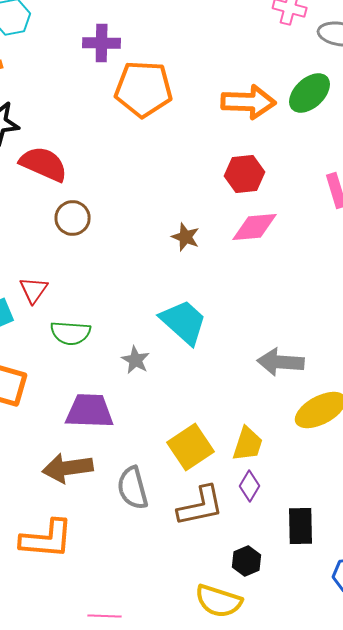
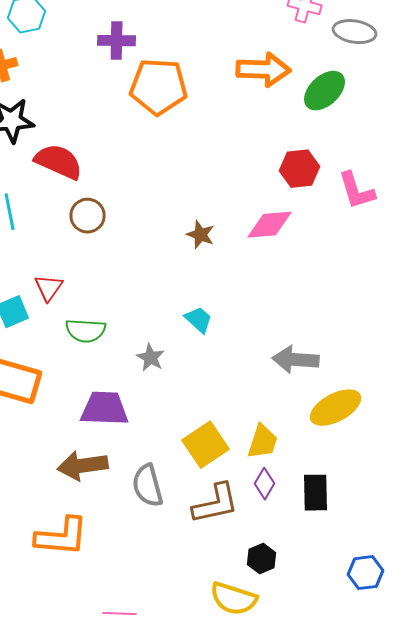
orange arrow: (249, 102) -> (264, 70), moved
red hexagon: (245, 174) -> (300, 169), moved
cyan trapezoid: (184, 322) -> (199, 320), size x0.6
black rectangle: (301, 526) -> (316, 493), moved

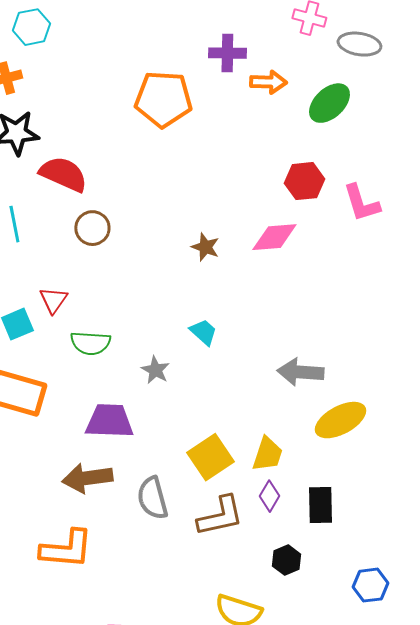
purple cross: (117, 41) -> (227, 53), moved
orange arrow: (264, 70) -> (268, 82), size x0.7
black hexagon: (262, 559) -> (286, 560), moved

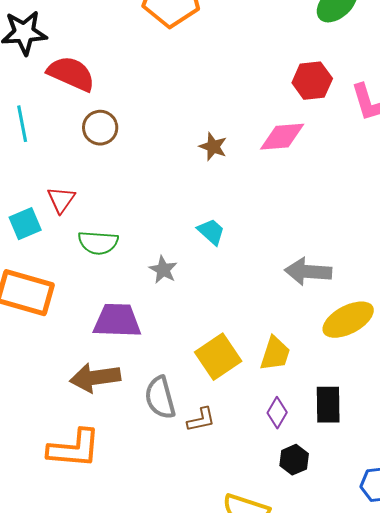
purple diamond: (269, 496) -> (277, 413), moved
brown L-shape: (220, 516) -> (201, 420), moved, size x0.6

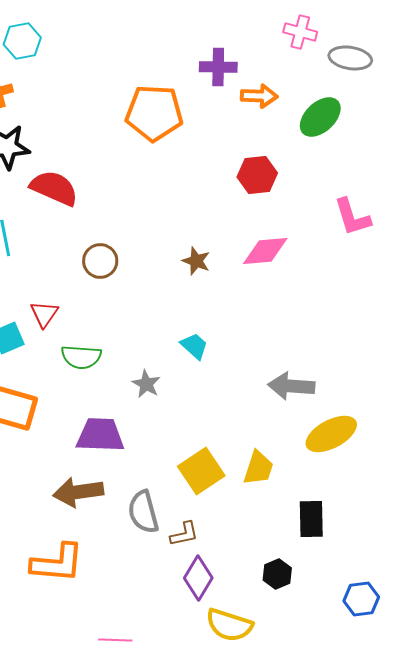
red hexagon: (312, 81) -> (257, 175), moved
brown circle: (100, 128) -> (100, 261), moved
purple diamond: (277, 413) -> (198, 578), moved, size x1.4

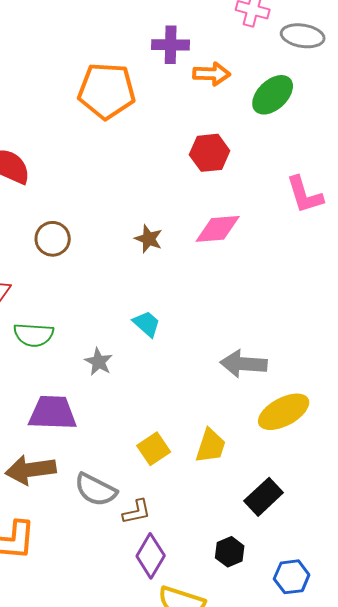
yellow square: (201, 471) -> (154, 449), size x0.7
gray semicircle: (143, 512) -> (96, 490), turned -48
black rectangle: (311, 519) -> (264, 497), turned 48
blue hexagon: (361, 599) -> (292, 577), moved

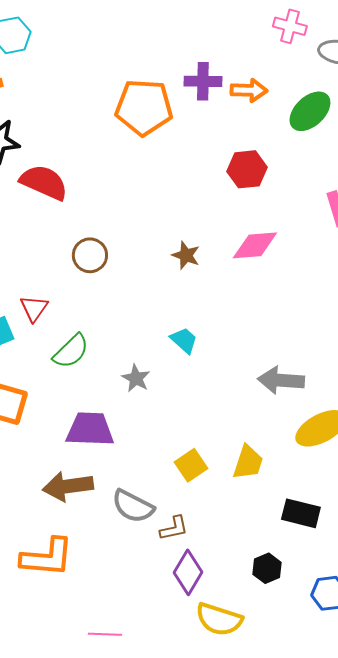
purple cross: (171, 45) -> (203, 81), moved
green semicircle: (34, 335) -> (71, 351), turned -48
black rectangle: (264, 497) -> (301, 513), turned 57

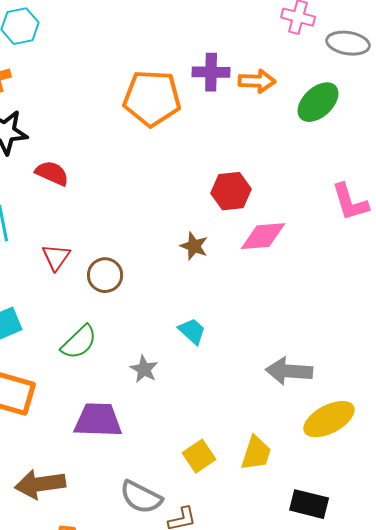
red hexagon: (247, 169) -> (231, 191), moved
red semicircle: (44, 182) -> (52, 173), size x0.7
brown circle: (90, 255) -> (105, 275), moved
red triangle: (34, 308) -> (56, 257), moved
brown arrow: (68, 486) -> (40, 484), moved

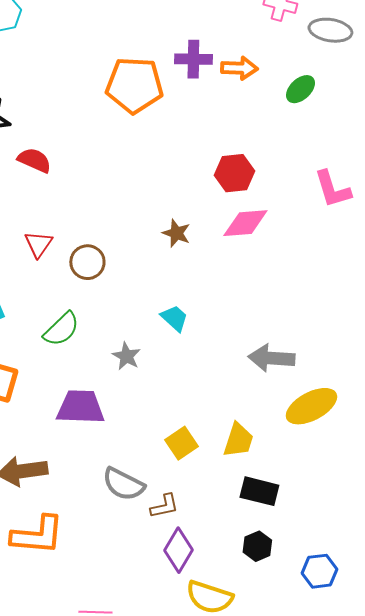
green ellipse: (318, 102) -> (300, 89), size x0.7
red hexagon: (231, 191) -> (234, 173), moved
black rectangle: (309, 504) -> (259, 491), moved

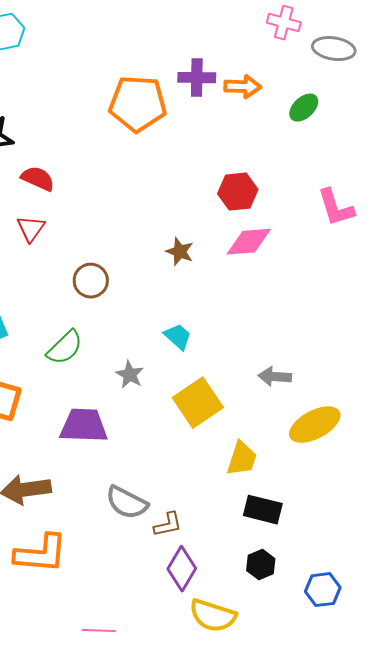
red triangle: (38, 244) -> (31, 229), moved
gray arrow: (271, 358) -> (275, 377), size x0.7
yellow square: (181, 443) -> (198, 403), moved, size x1.5

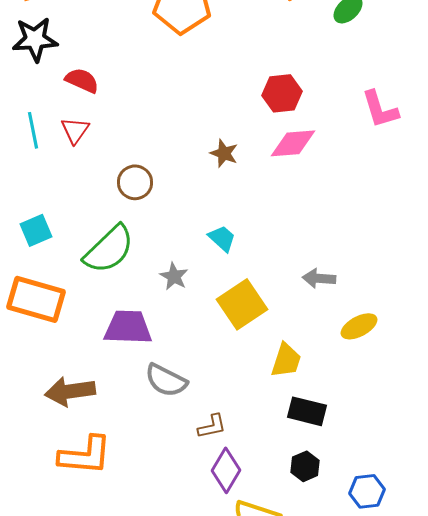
green semicircle: (65, 348) -> (109, 249), size x1.4
yellow ellipse: (315, 425) -> (359, 326), size x0.7
gray semicircle: (127, 503) -> (166, 380), moved

